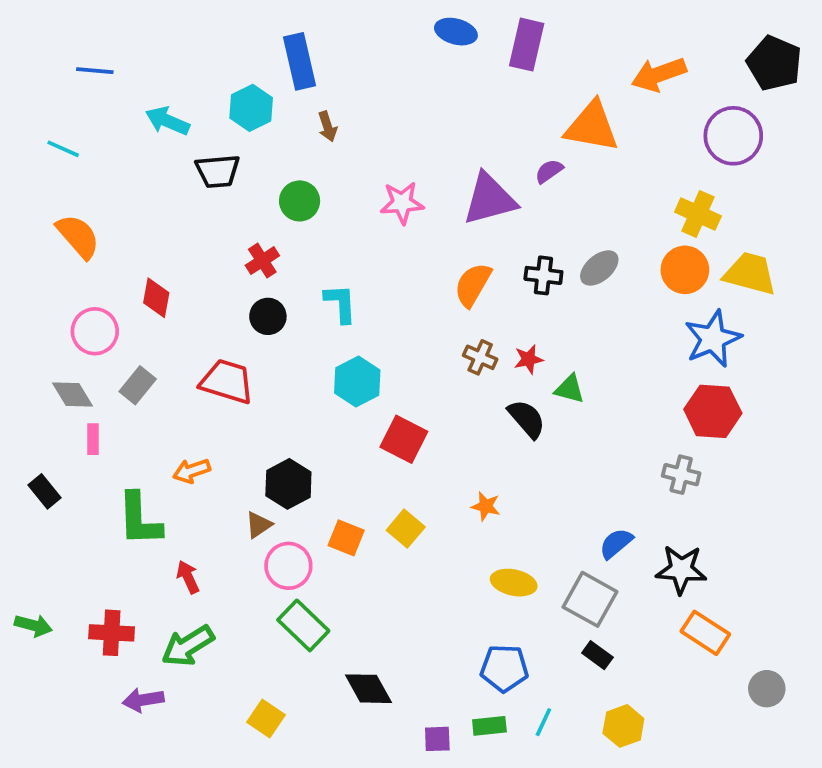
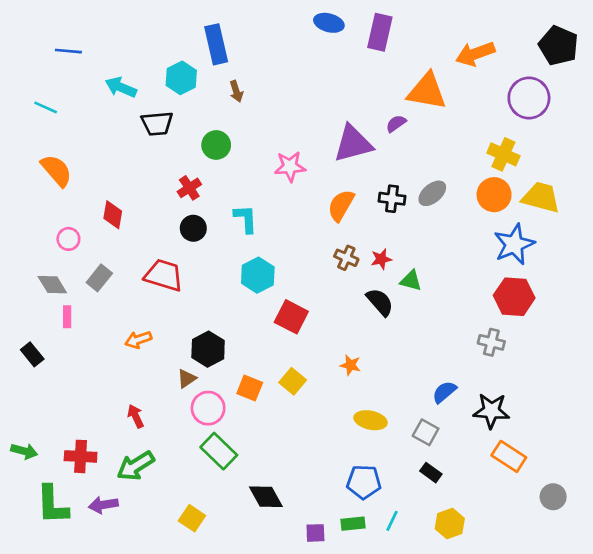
pink star: (402, 203) -> (290, 166), moved
pink circle: (95, 331) -> (68, 239), size x0.7
green L-shape: (139, 519) -> (52, 505), moved
gray square: (590, 599) -> (426, 432), size x0.7

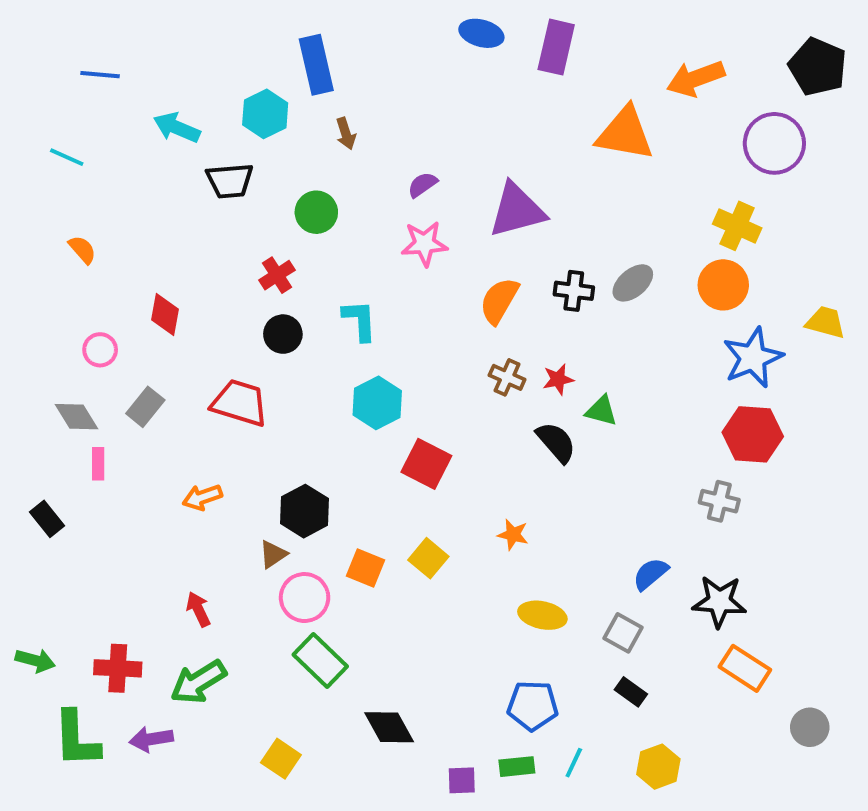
purple semicircle: (396, 124) -> (422, 185), moved
orange semicircle: (56, 170) -> (82, 250), size x0.6
yellow trapezoid: (541, 197) -> (825, 322), moved, size x0.7

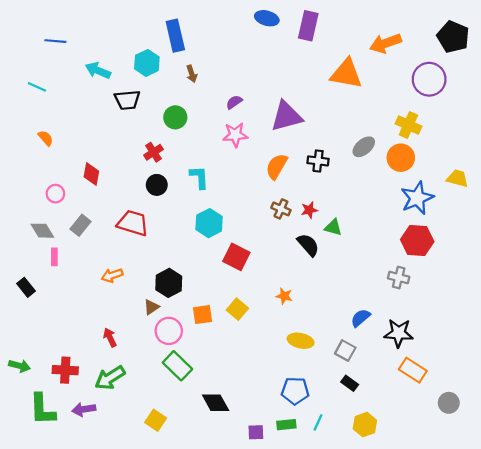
gray ellipse: (633, 283) -> (364, 147), moved
orange square: (365, 568) -> (203, 315), turned -30

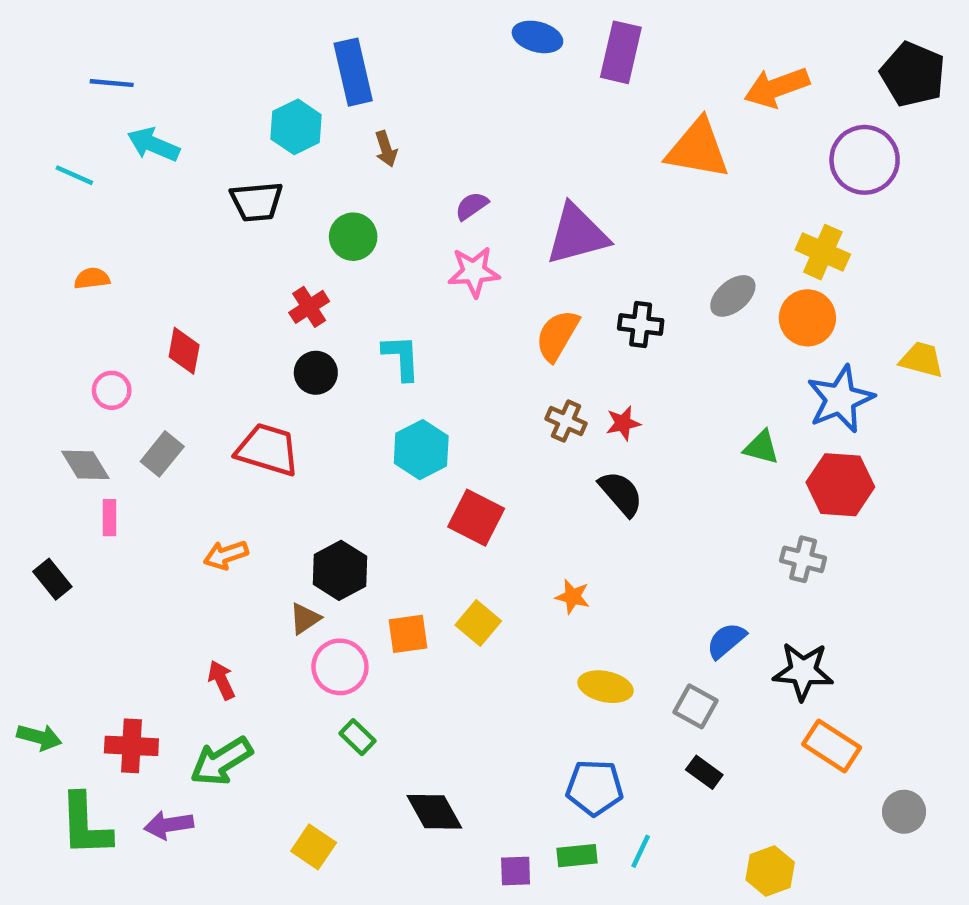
cyan arrow: (98, 71) -> (153, 144), moved
orange semicircle: (46, 138) -> (92, 278), turned -56
green triangle: (333, 227) -> (761, 447), moved
green rectangle: (177, 366) -> (358, 737), size x0.6
yellow hexagon: (365, 425) -> (770, 871), moved

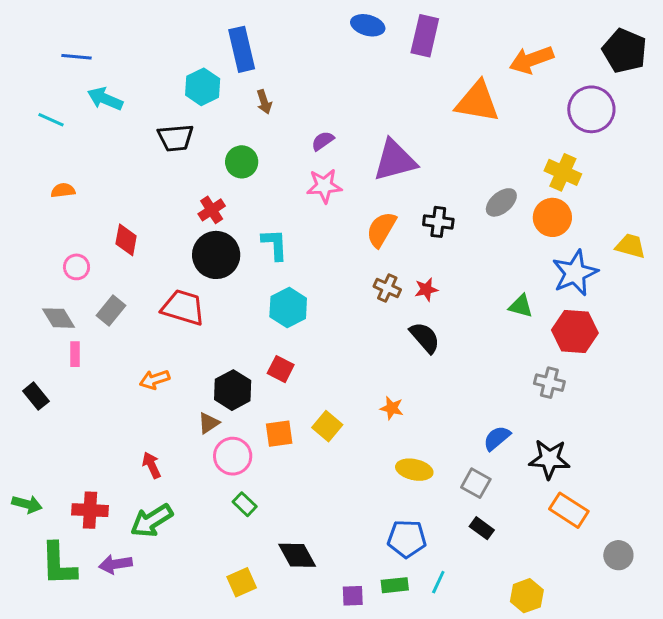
black circle: (316, 373) -> (216, 255), size x1.6
red square: (476, 518) -> (281, 369), moved, size x0.7
yellow square: (314, 847) -> (242, 582), moved, turned 32

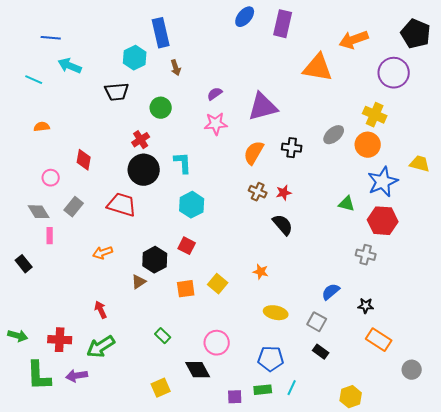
blue ellipse: (368, 25) -> (245, 17), turned -65
pink circle: (233, 456) -> (217, 343), moved
black star: (549, 459) -> (366, 306), size x0.6

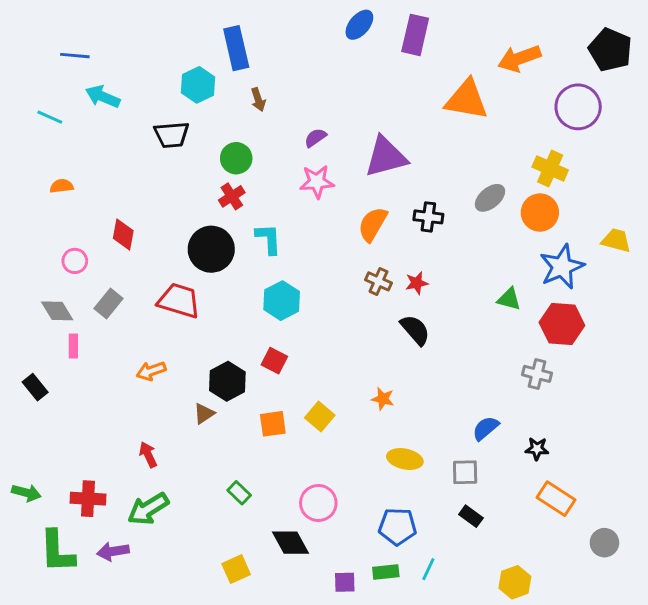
red cross: (141, 140) -> (232, 196), moved
gray square: (317, 322) -> (465, 472), turned -30

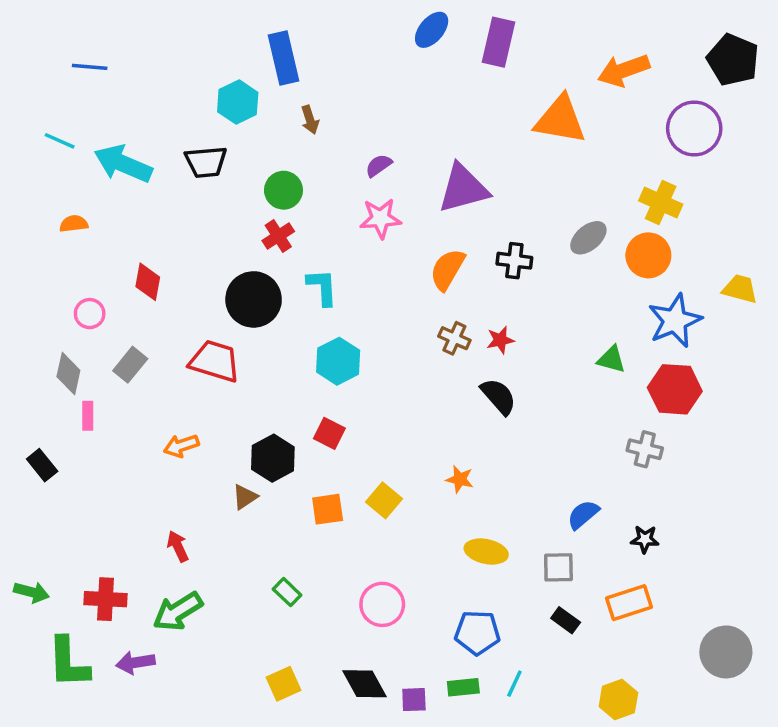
cyan arrow: (103, 97) -> (123, 164), moved, size x1.4
gray diamond: (57, 311) -> (68, 373), turned 44
orange rectangle: (556, 499) -> (629, 603), moved, turned -51
black diamond: (290, 543) -> (365, 684), moved
gray circle: (604, 543) -> (726, 652), size x1.5

